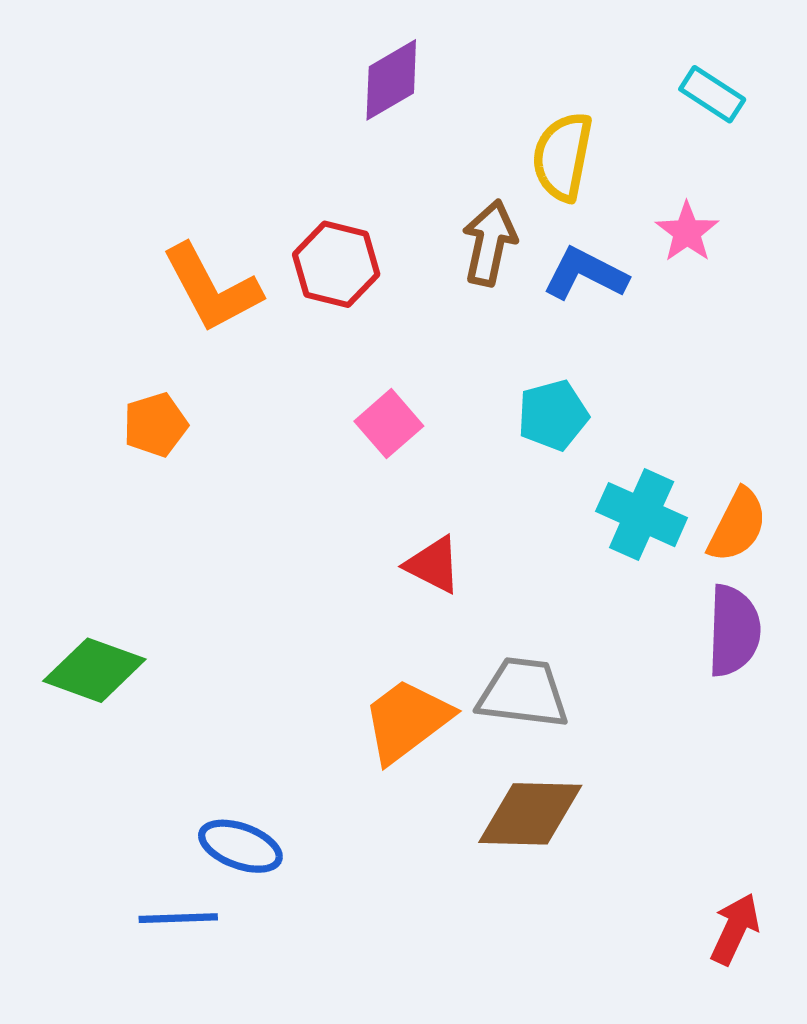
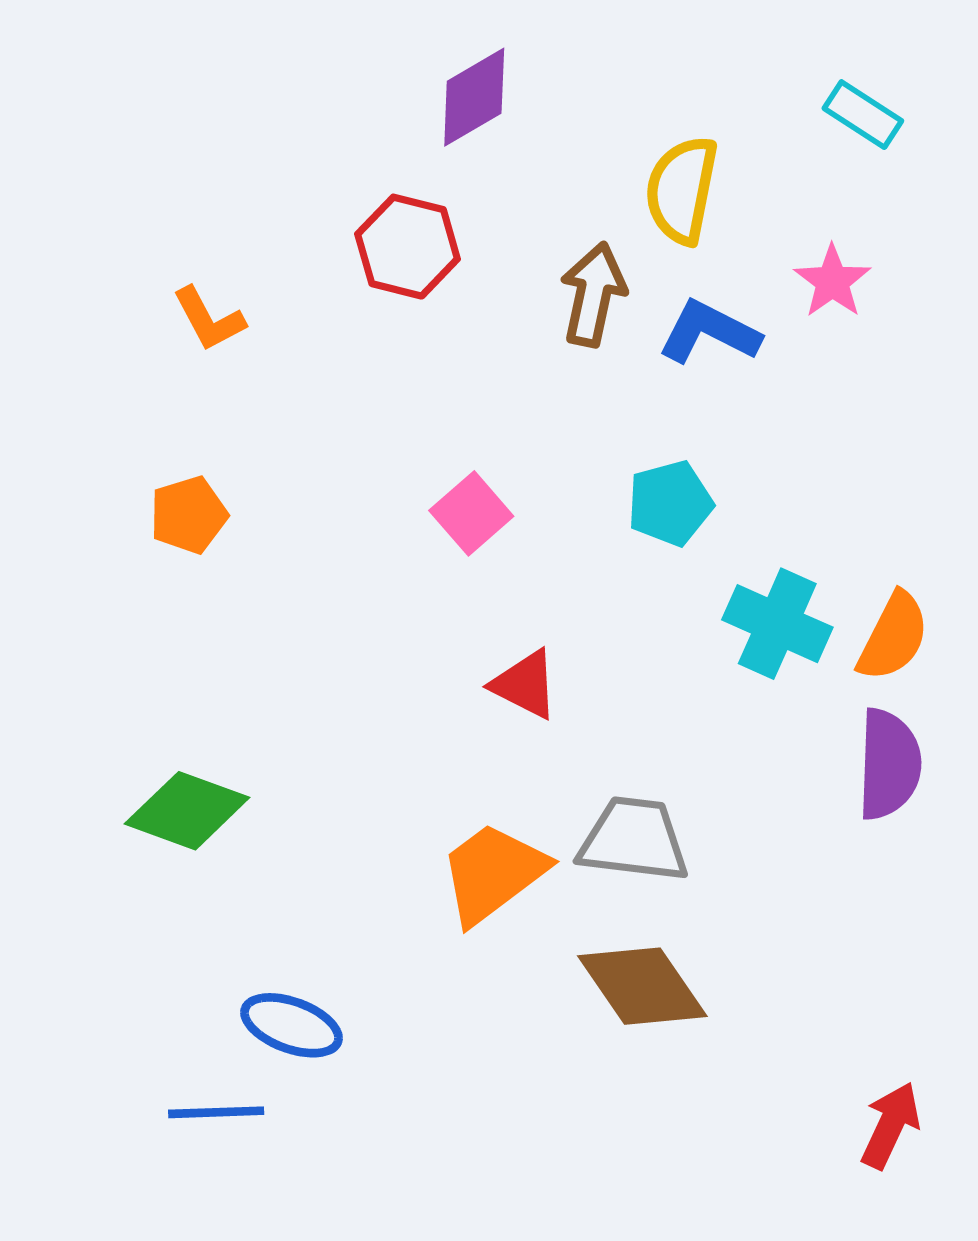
red hexagon: (336, 264) -> (408, 247), moved
orange L-shape: (212, 288) -> (209, 319), moved, size x0.6
green diamond: (94, 670) -> (187, 811), moved
brown diamond: (530, 814) -> (642, 986), turned 54

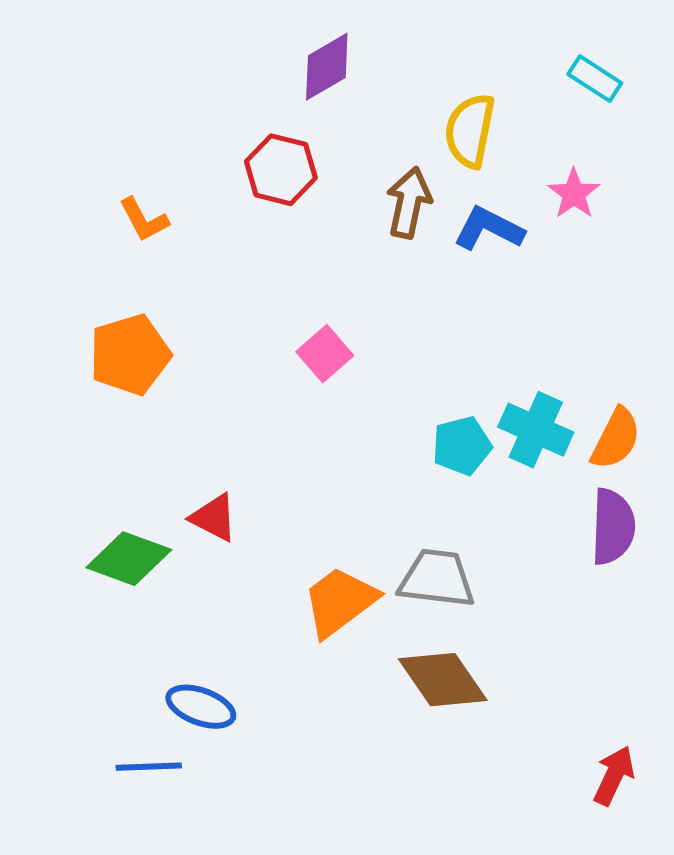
cyan pentagon: (670, 503) -> (462, 446), moved
orange pentagon: (189, 515) -> (130, 355), size x1.5
red triangle: (525, 684) -> (214, 518), moved

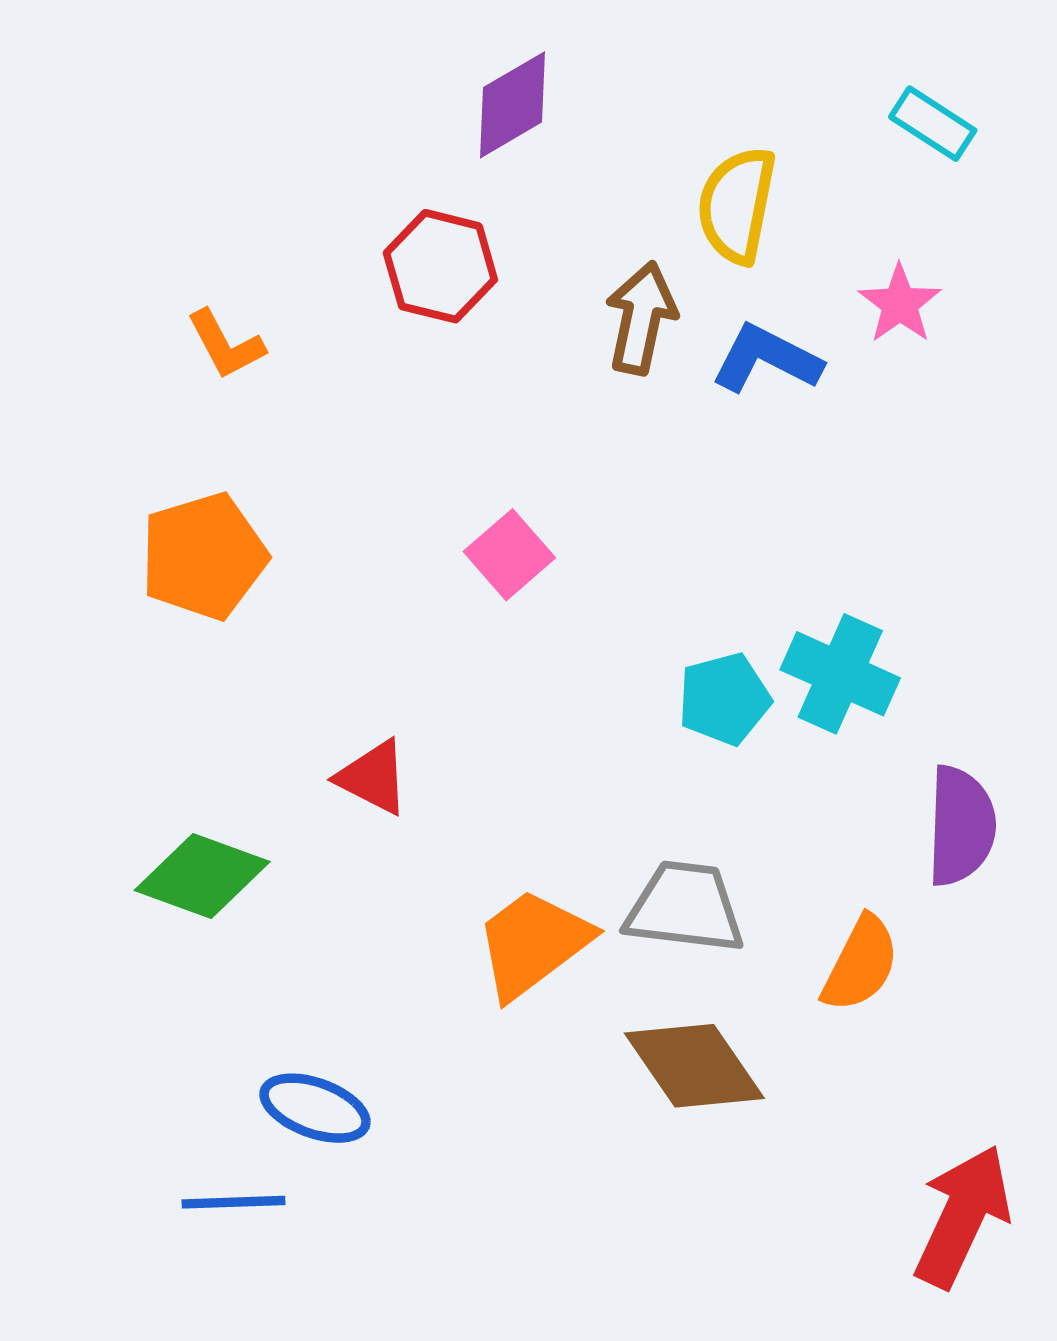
orange semicircle: (616, 439) -> (861, 964), moved
red triangle: (214, 518) -> (373, 777), moved
red arrow: (614, 776) -> (962, 1216), size x1.5

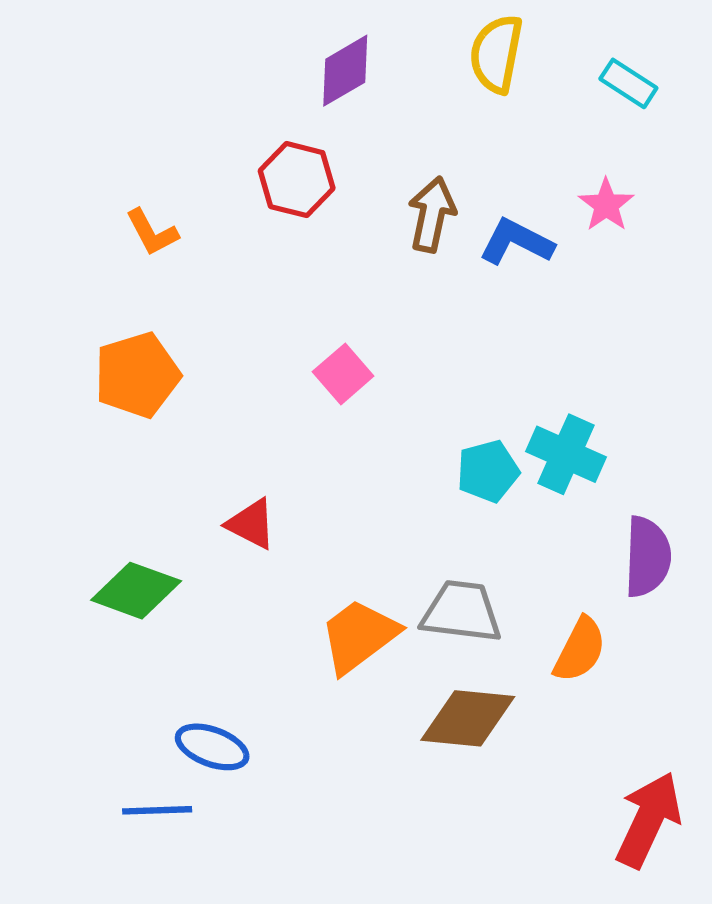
yellow semicircle: (737, 205) -> (496, 54), moved
brown diamond: (694, 1066) -> (468, 718), turned -50

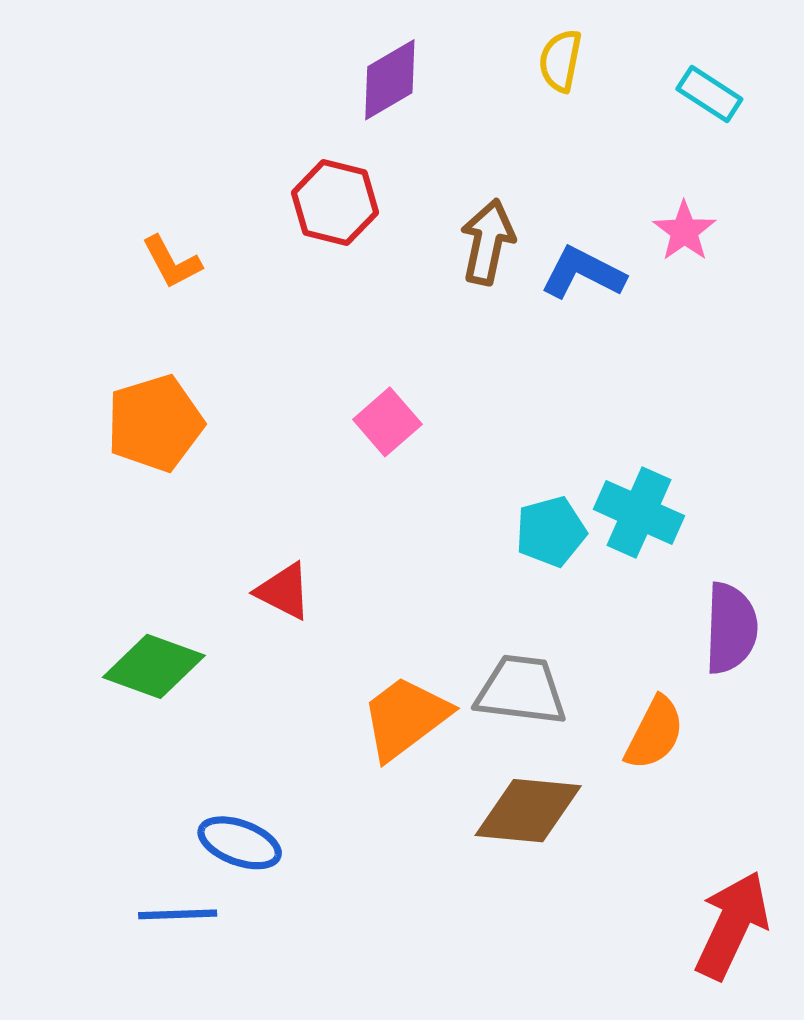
yellow semicircle: (496, 54) -> (560, 61), size x0.7

